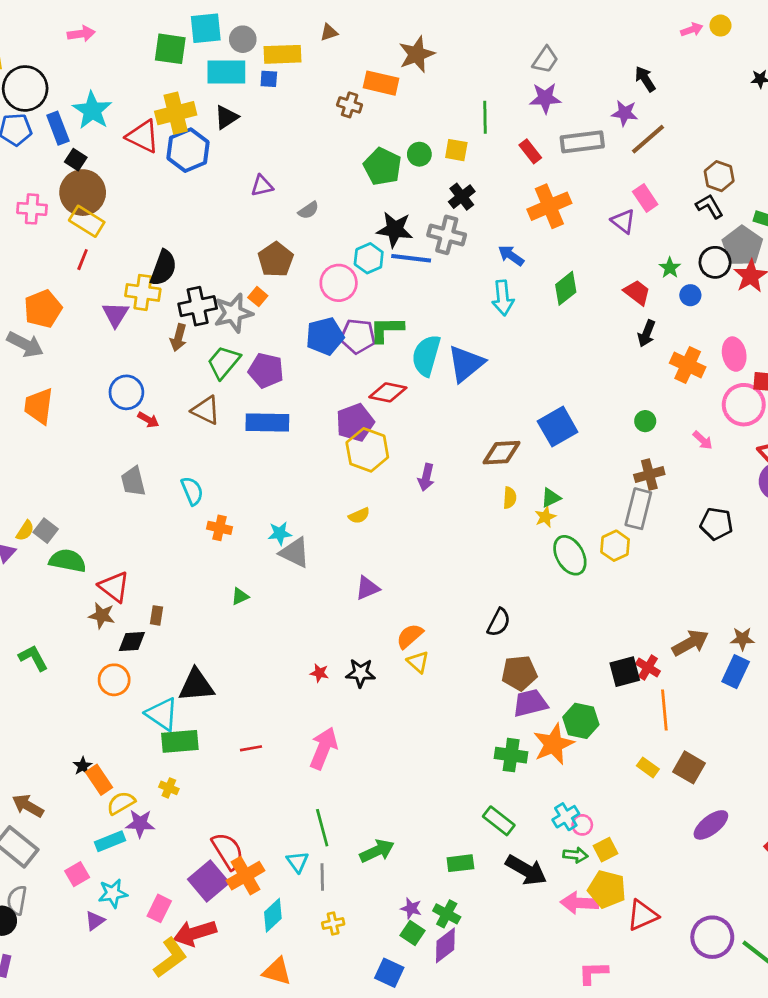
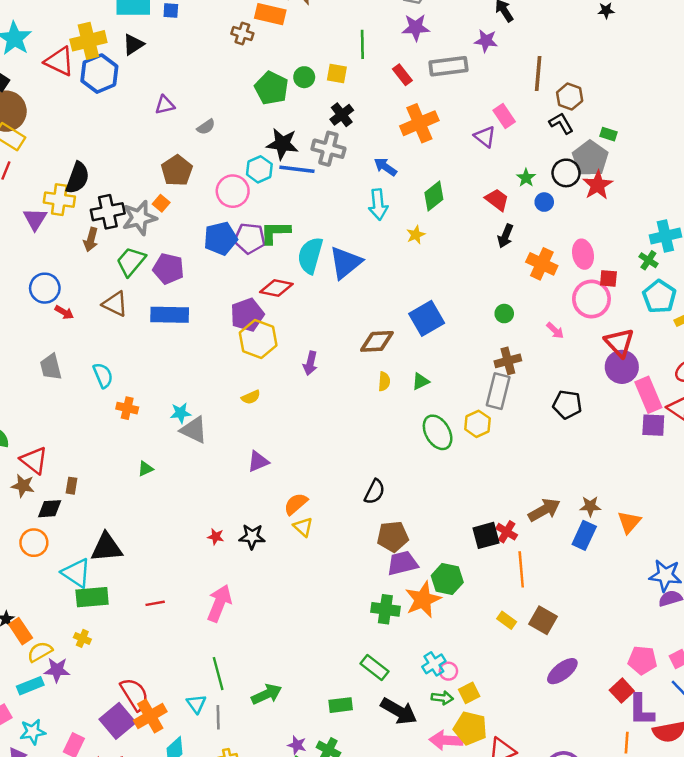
brown line: (648, 139) -> (538, 74), moved, turned -44
yellow star: (545, 517) -> (416, 235), moved

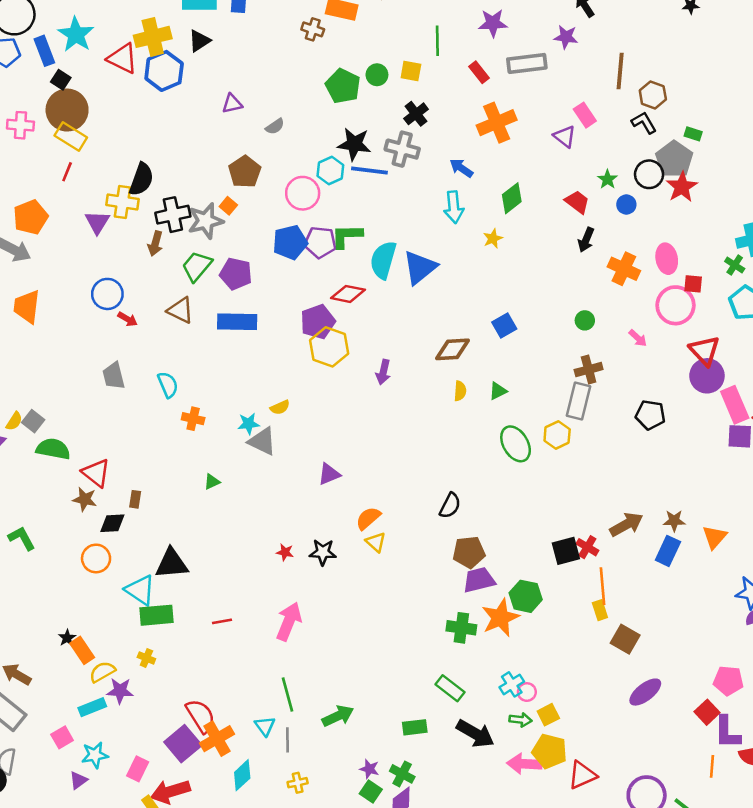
blue square: (427, 318) -> (504, 325), size x0.7
yellow semicircle: (251, 397) -> (280, 407), moved
yellow rectangle: (507, 620) -> (600, 610), moved, turned 36

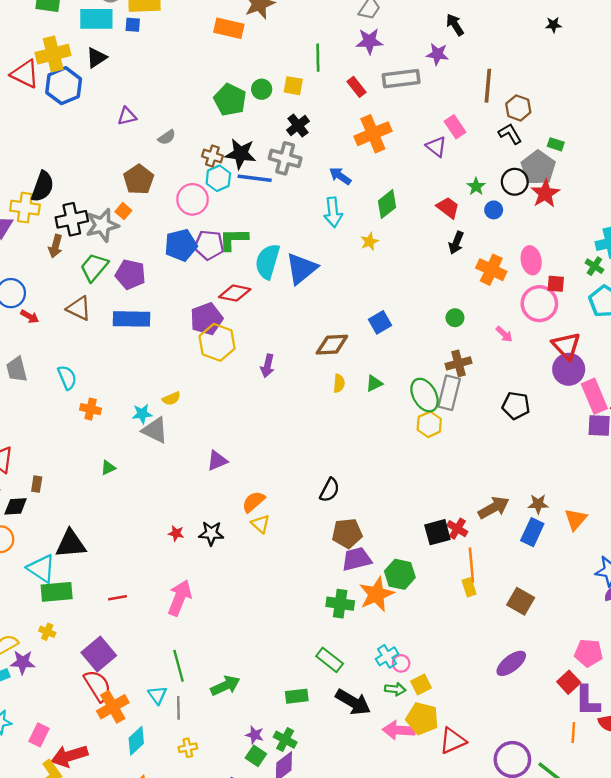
brown cross: (313, 29) -> (212, 156), moved
green ellipse: (516, 444) -> (425, 395), moved
brown square: (625, 639) -> (521, 601), moved
purple square: (183, 744) -> (99, 654), moved

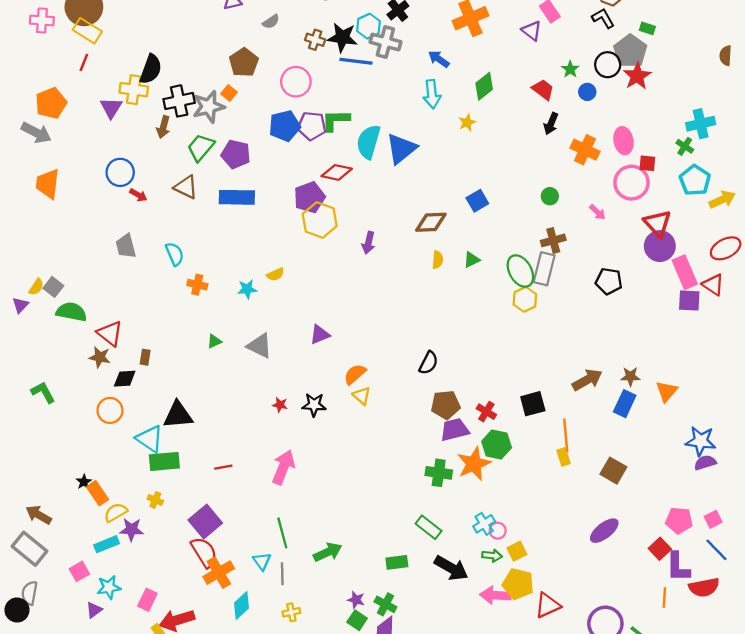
cyan hexagon: (218, 178) -> (368, 26), moved
gray triangle: (155, 430) -> (260, 346), moved
red cross: (457, 529) -> (486, 412), moved

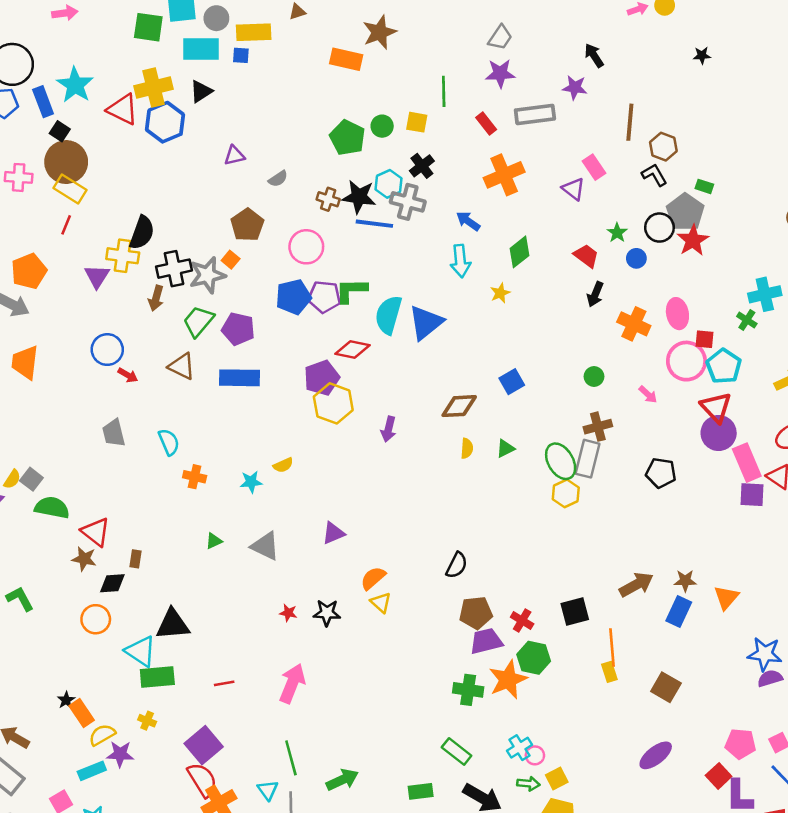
cyan pentagon: (695, 180) -> (724, 366), moved

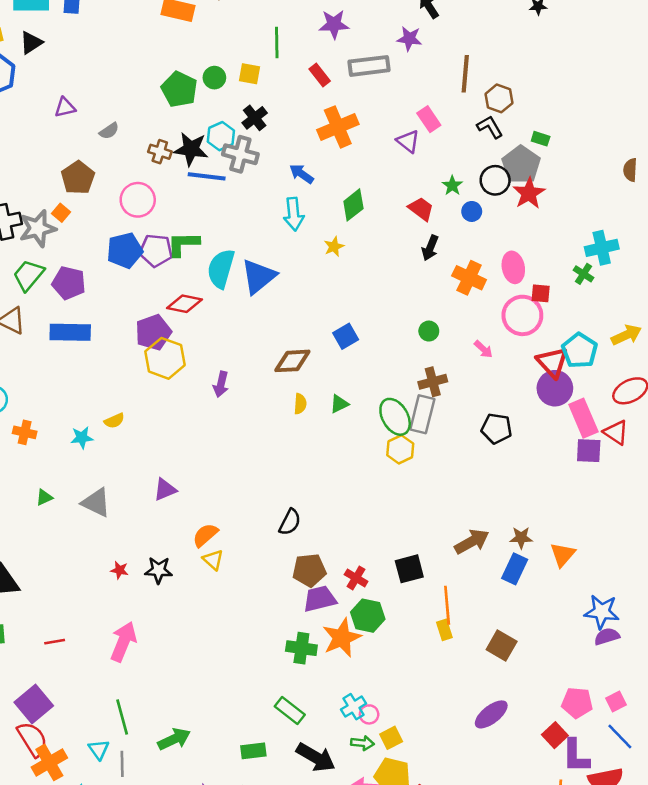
cyan pentagon: (724, 366) -> (580, 351), moved

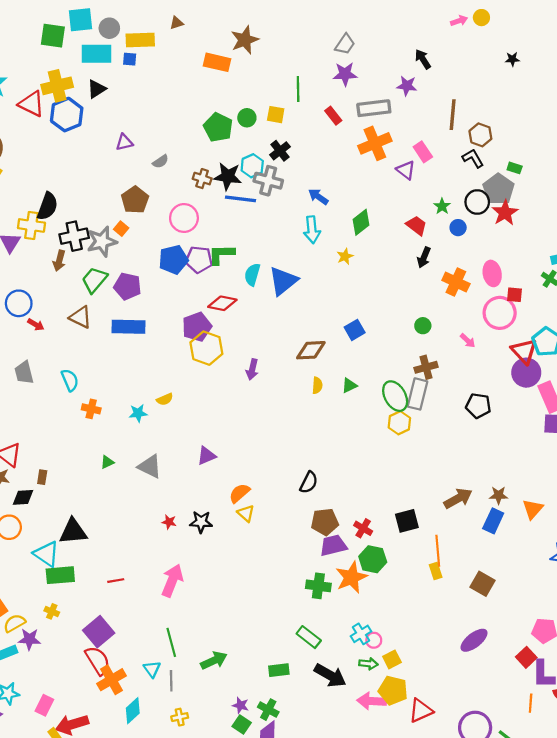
orange cross: (338, 127) -> (375, 143), moved
cyan semicircle: (221, 269) -> (252, 275), size x0.7

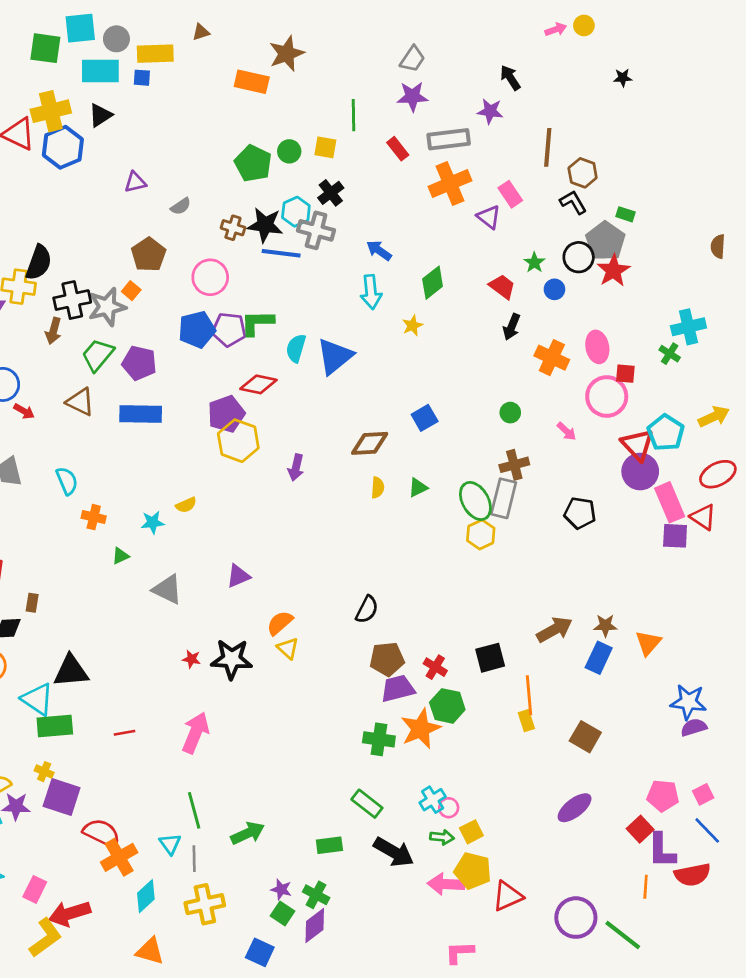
green triangle: (107, 462) -> (120, 556), moved
black star: (201, 522) -> (232, 659), size x1.4
purple square: (99, 632) -> (62, 797), moved, turned -32
red semicircle: (98, 661) -> (102, 833), turned -32
yellow cross: (180, 717) -> (205, 904), size x1.8

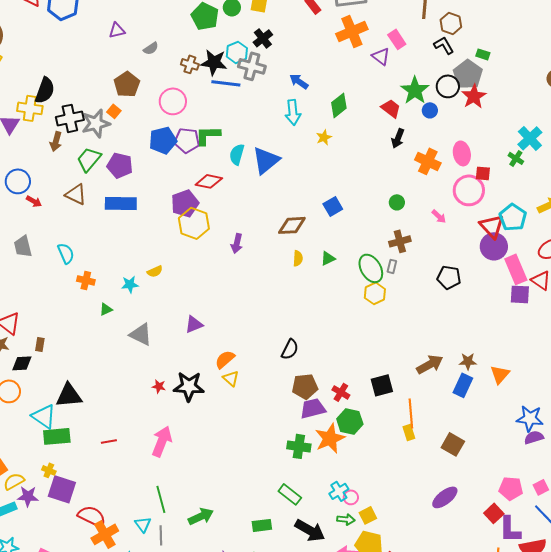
green star: (534, 263) -> (415, 90), size x1.8
cyan cross: (688, 327) -> (530, 138), turned -30
gray rectangle: (504, 498) -> (392, 266), size x0.5

